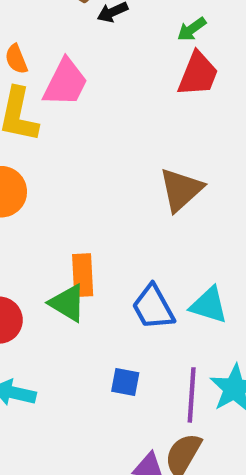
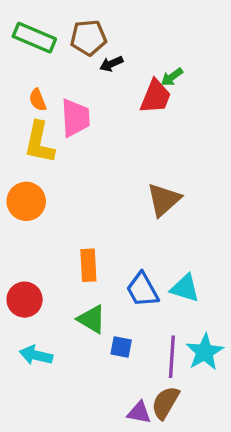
red trapezoid: (198, 74) -> (156, 97), moved
pink trapezoid: (65, 83) -> (75, 118), turned -30
green triangle: (68, 303) -> (92, 319), moved

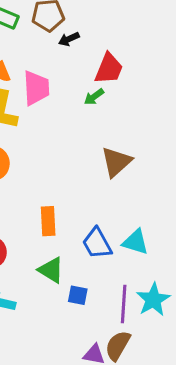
green arrow: (172, 77) -> (94, 97), moved

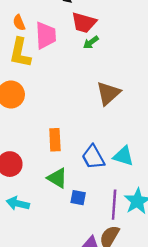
red trapezoid: (109, 69) -> (84, 23), moved, turned 84

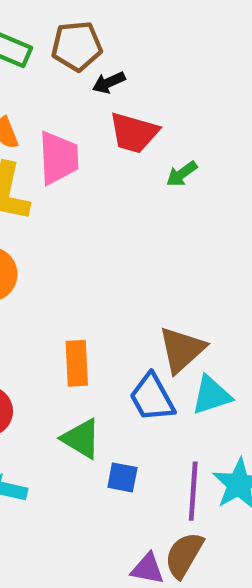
green arrow: (91, 42) -> (182, 174), moved
brown triangle: (108, 93) -> (182, 350), moved
cyan triangle: (123, 156) -> (211, 395), turned -35

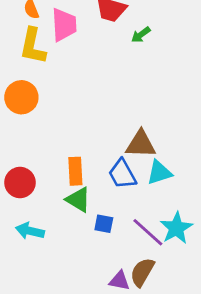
brown triangle: (182, 350) -> (141, 144), turned 44
orange rectangle: (77, 363) -> (75, 171), moved
purple line: (193, 491) -> (148, 232), turned -52

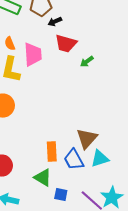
brown triangle: (141, 144) -> (87, 139), turned -50
orange rectangle: (75, 171) -> (52, 152), moved

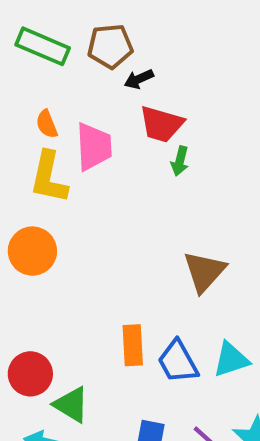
green arrow: (87, 62) -> (180, 161), moved, turned -40
brown triangle: (87, 139) -> (204, 272), moved
green triangle: (43, 178) -> (71, 405), moved

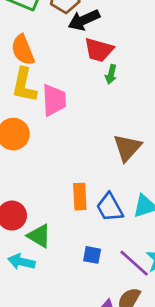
black arrow: (139, 79) -> (84, 20), size x1.6
orange semicircle: (47, 124) -> (23, 50), size x1.6
pink trapezoid: (94, 147) -> (54, 100), moved

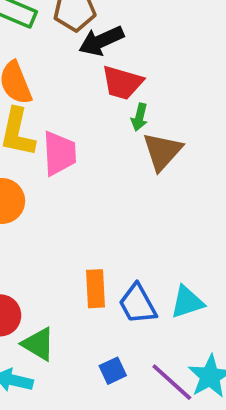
brown triangle: (127, 148) -> (162, 151), moved
blue square: (92, 255) -> (113, 371), turned -36

